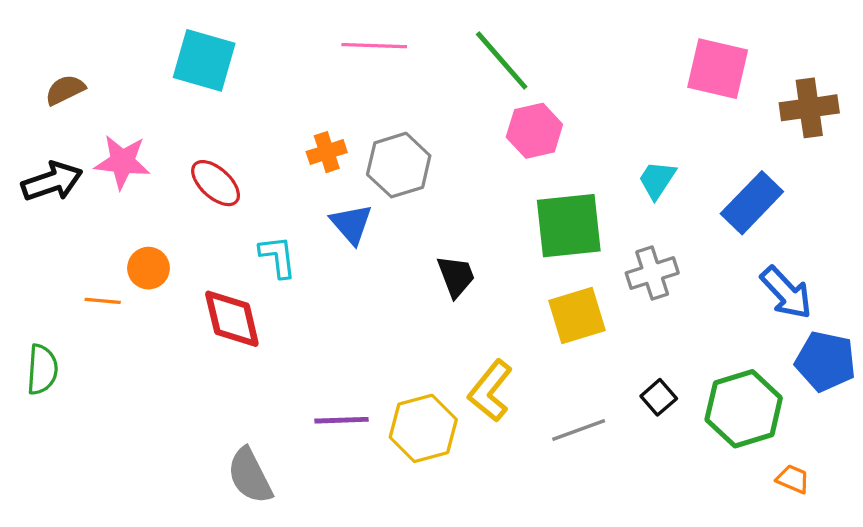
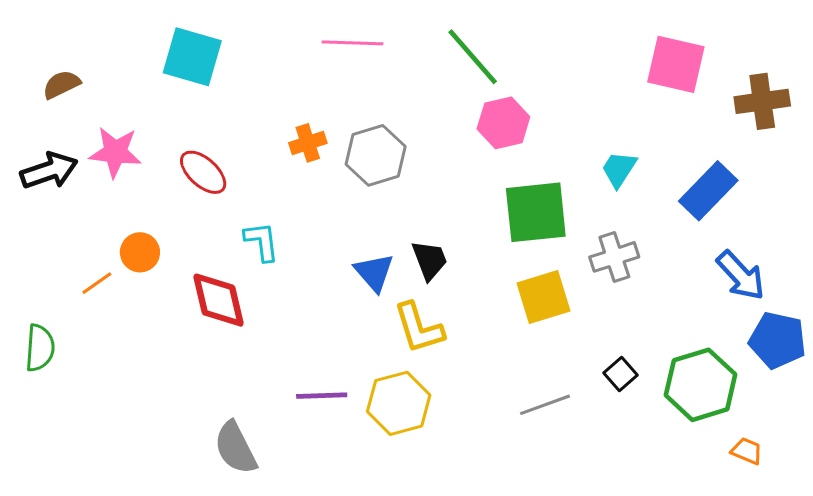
blue triangle: (351, 224) -> (374, 272), moved
orange line: (103, 301) -> (97, 283), turned -40
yellow L-shape: (490, 391) -> (419, 328), moved, turned -56

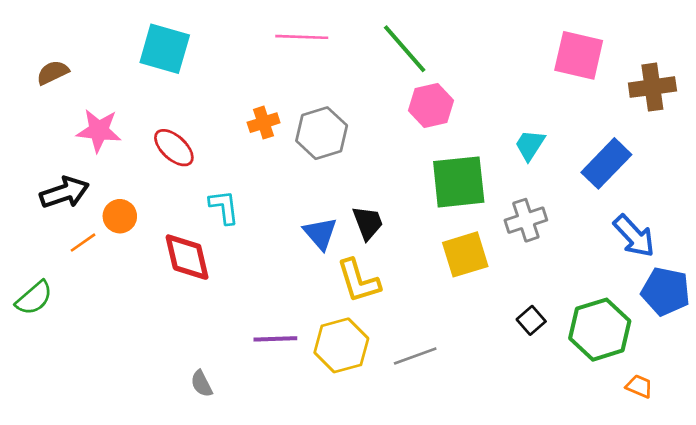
black arrow: (49, 171) -> (64, 192), moved
green semicircle: (40, 348) -> (34, 298), turned 45
gray line: (545, 405) -> (415, 356), moved
gray semicircle: (235, 448) -> (202, 384), size x0.6

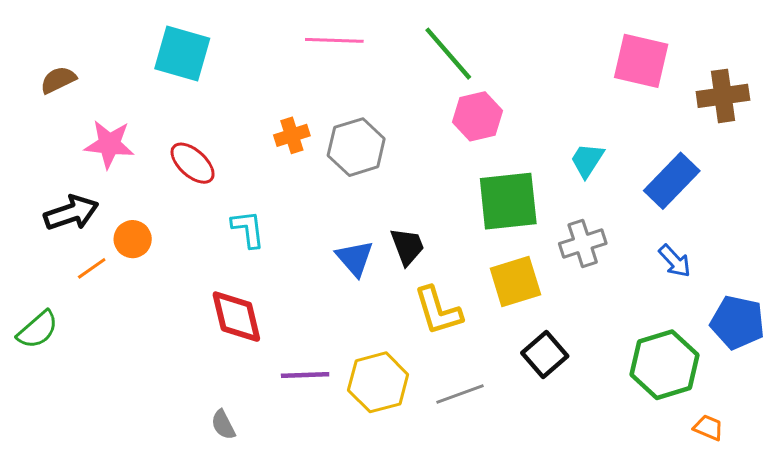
blue arrow: (634, 236) -> (675, 261), moved, size x0.7
red diamond: (187, 257) -> (236, 317), moved
yellow L-shape: (358, 281) -> (438, 311), moved
black square: (531, 320) -> (545, 355), moved, size x1.4

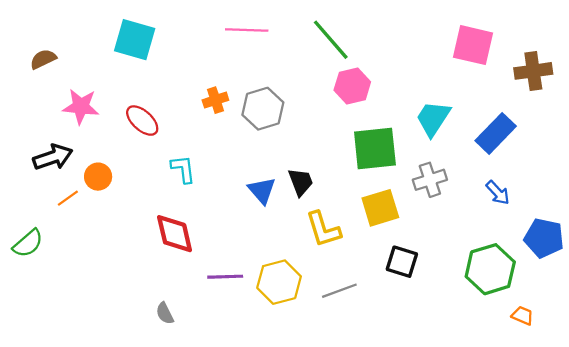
cyan trapezoid: (587, 160) -> (433, 118), size x1.4
black square: (545, 355) -> (402, 262), turned -32

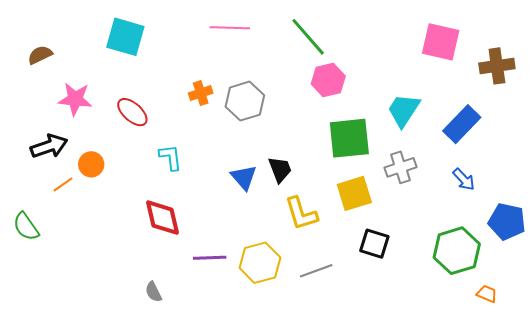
green semicircle: (28, 243) -> (26, 227), turned 96

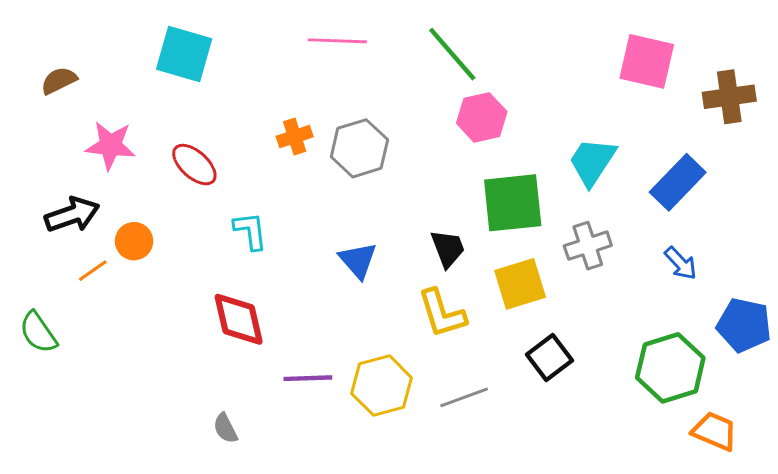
black trapezoid: (280, 169) -> (448, 249), moved
black square: (374, 244) -> (550, 358), turned 36
orange trapezoid: (487, 294) -> (715, 431), size x1.5

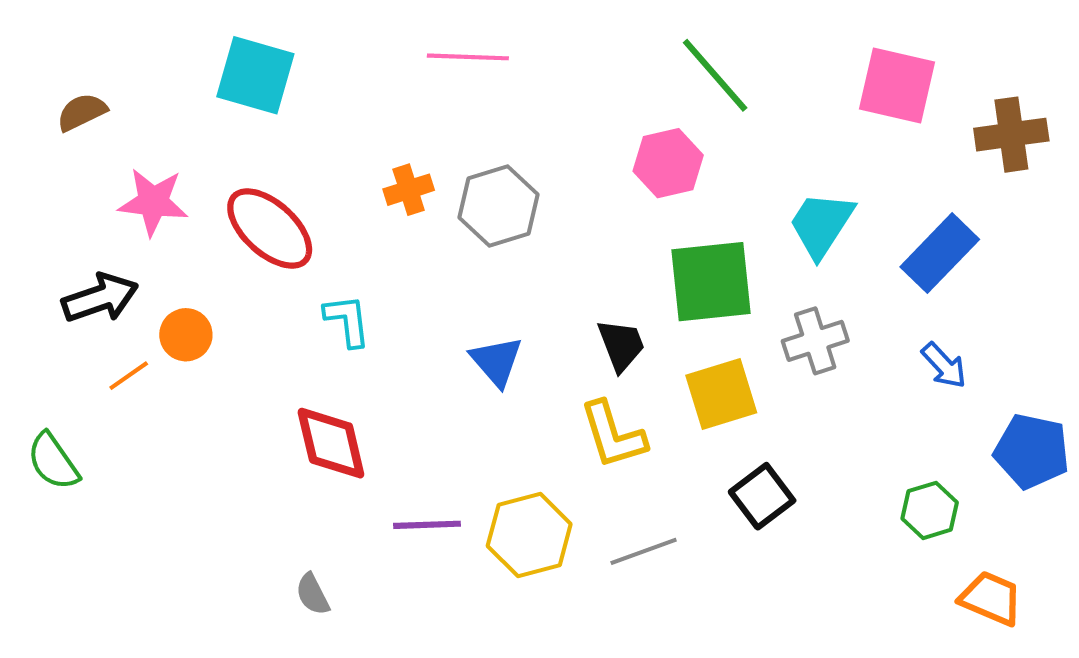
green line: (452, 54) -> (715, 75), moved
red ellipse: (194, 165) -> (270, 229), size x1.4
green hexagon: (670, 368) -> (930, 510), size x0.6

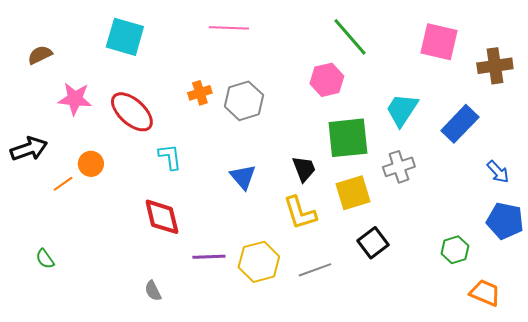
black arrow: (100, 298) -> (29, 149), moved
blue arrow: (944, 365) -> (498, 172), moved
green semicircle: (53, 461) -> (45, 259), moved, size x0.7

